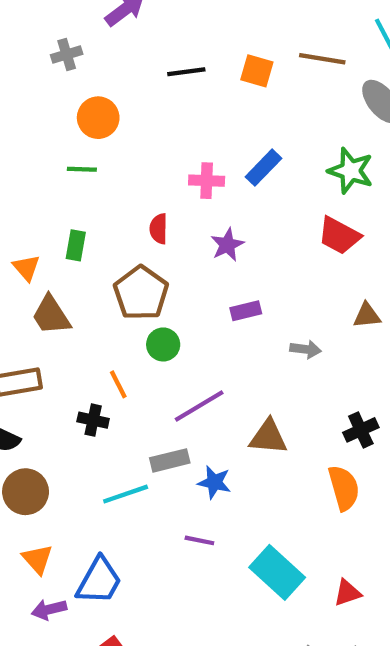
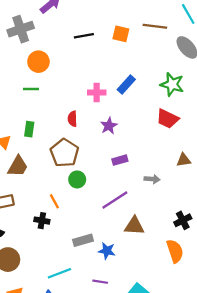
gray cross: (67, 54) -> (21, 29), size x1.6
brown trapezoid: (51, 315) -> (18, 166), turned -115
purple line: (199, 406) -> (115, 200), moved
cyan line: (126, 494) -> (59, 273), moved

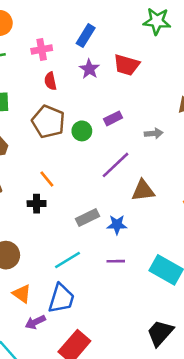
blue rectangle: (126, 85) -> (86, 36), moved
pink cross: (97, 93) -> (42, 50), moved
red trapezoid: (167, 119) -> (127, 65), moved
purple star: (109, 126) -> (89, 69), moved
green circle: (77, 179) -> (82, 131), moved

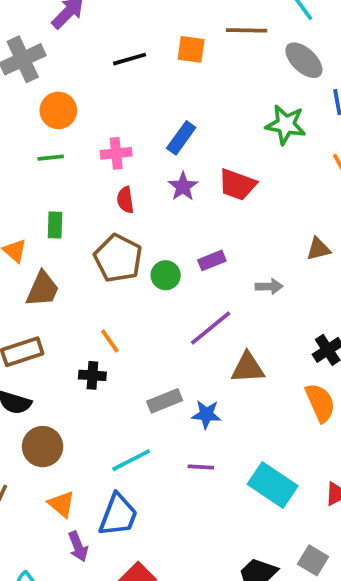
purple arrow: (35, 322) -> (78, 547), turned -90

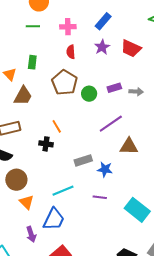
gray arrow: (269, 286) -> (136, 92), moved
orange triangle: (62, 504) -> (26, 202), moved

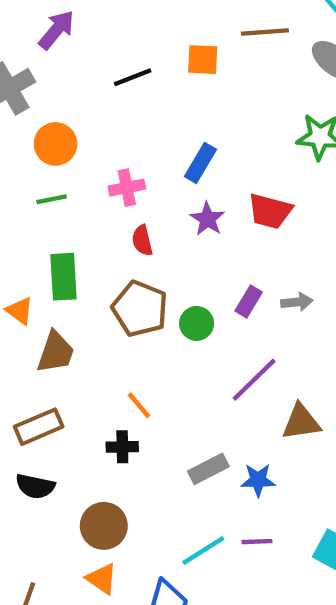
green rectangle: (32, 62) -> (64, 277), size x1.5
purple rectangle: (114, 88) -> (249, 302), turned -32
brown circle: (16, 180) -> (104, 526), moved
cyan line: (63, 191) -> (203, 551), moved

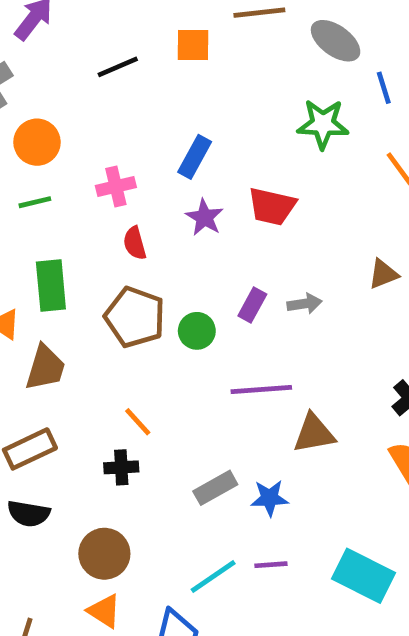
purple line: (254, 380) -> (261, 390), turned 42

